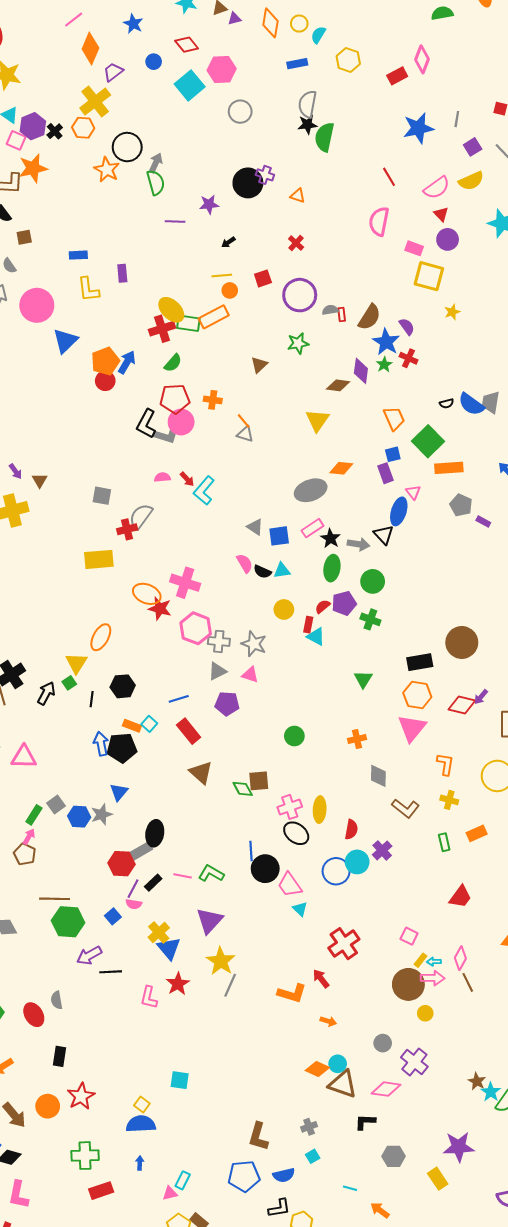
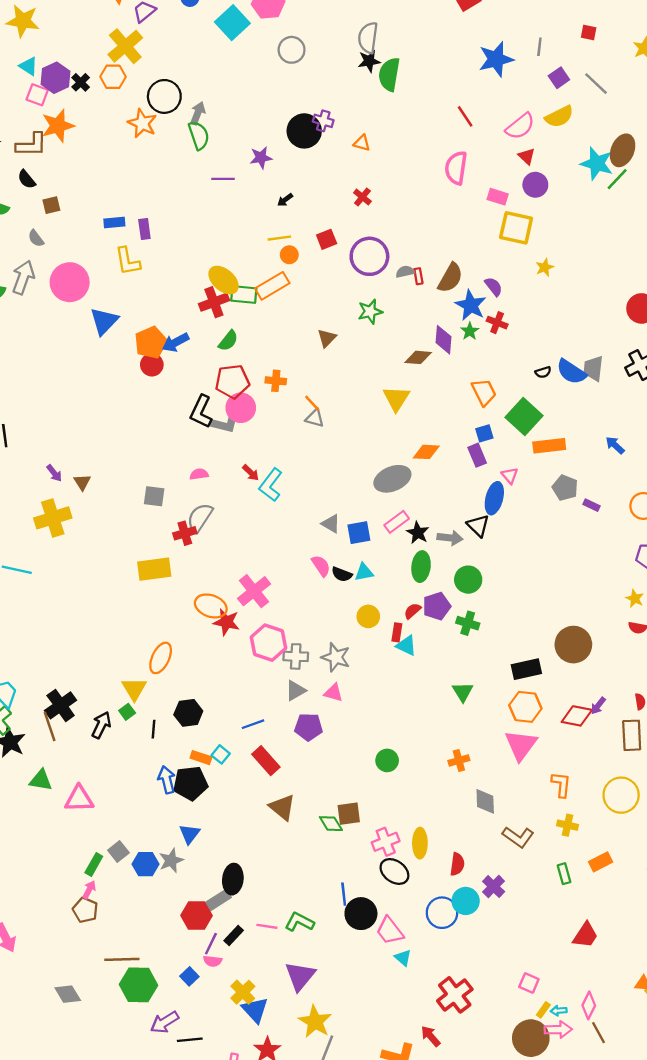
purple rectangle: (122, 273) -> (144, 229), moved
blue arrow: (127, 362) -> (176, 342), turned -145
pink semicircle: (162, 477) -> (199, 474), moved
pink cross: (185, 583) -> (254, 591), turned 36

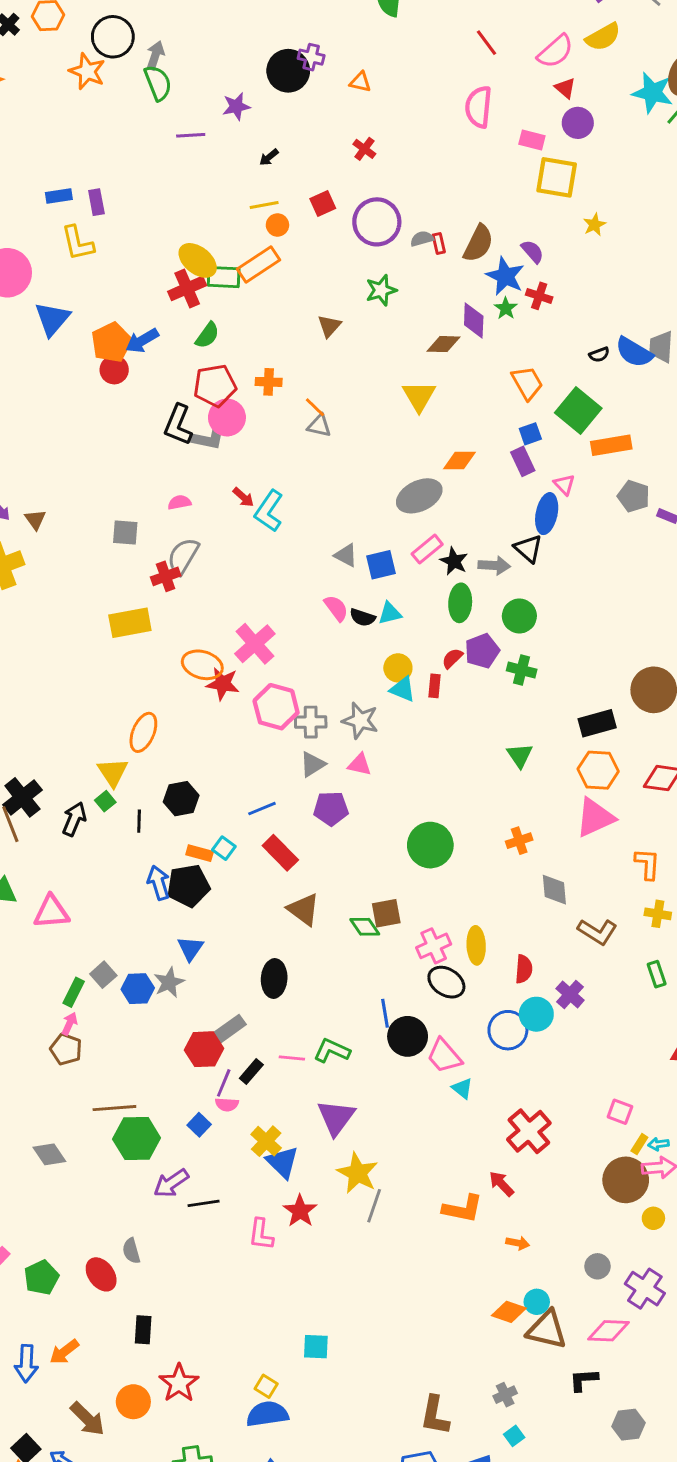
cyan triangle: (406, 646) -> (403, 689), moved
pink triangle: (521, 745) -> (595, 818), turned 32
green circle: (387, 760) -> (430, 845), size x1.6
black ellipse: (233, 879) -> (274, 978), moved

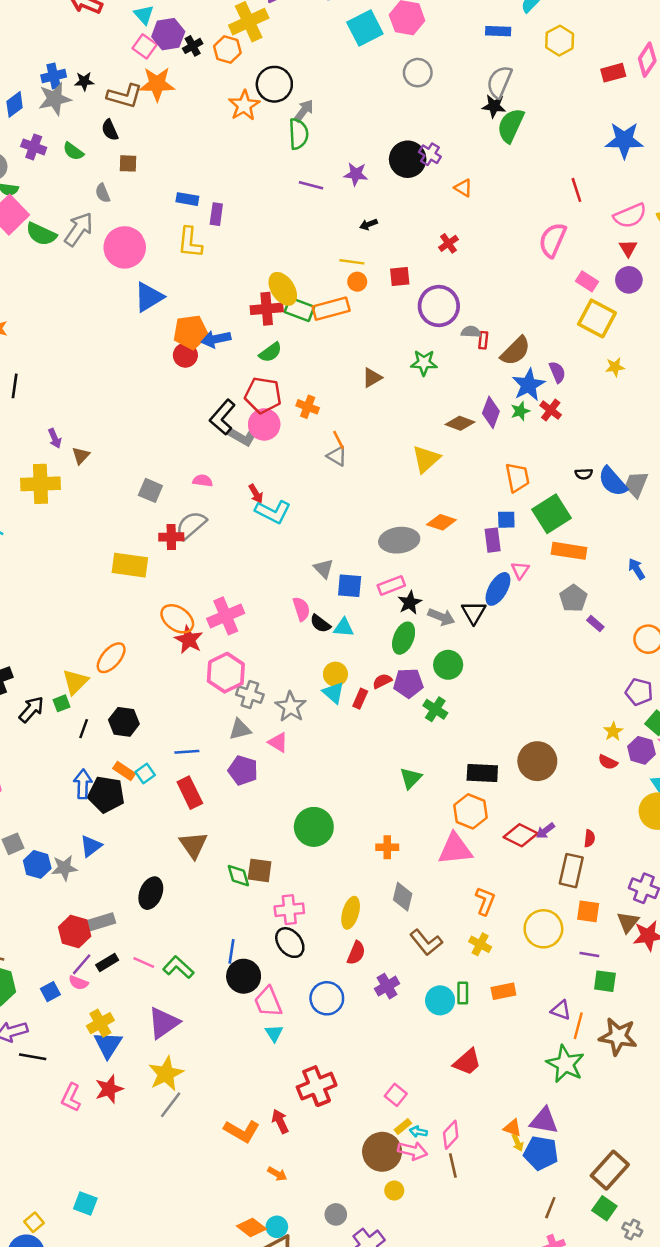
cyan L-shape: (269, 511) -> (273, 512), turned -116
yellow ellipse: (476, 945) -> (351, 913), moved
cyan circle: (536, 1014) -> (440, 1000), moved

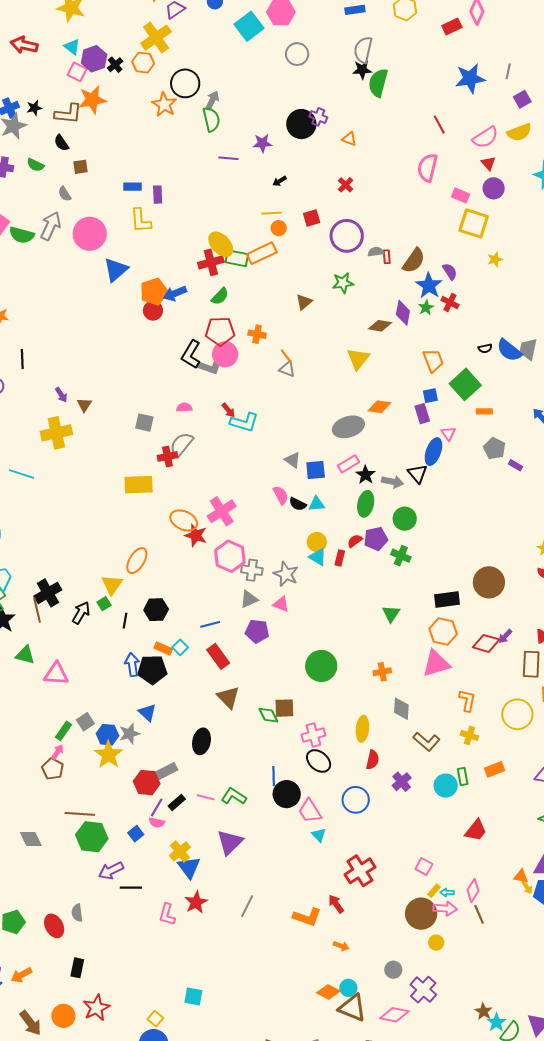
orange rectangle: (569, 551) -> (484, 411), size x0.6
blue triangle: (91, 846) -> (147, 713), turned -30
yellow star: (166, 1074) -> (109, 755), moved

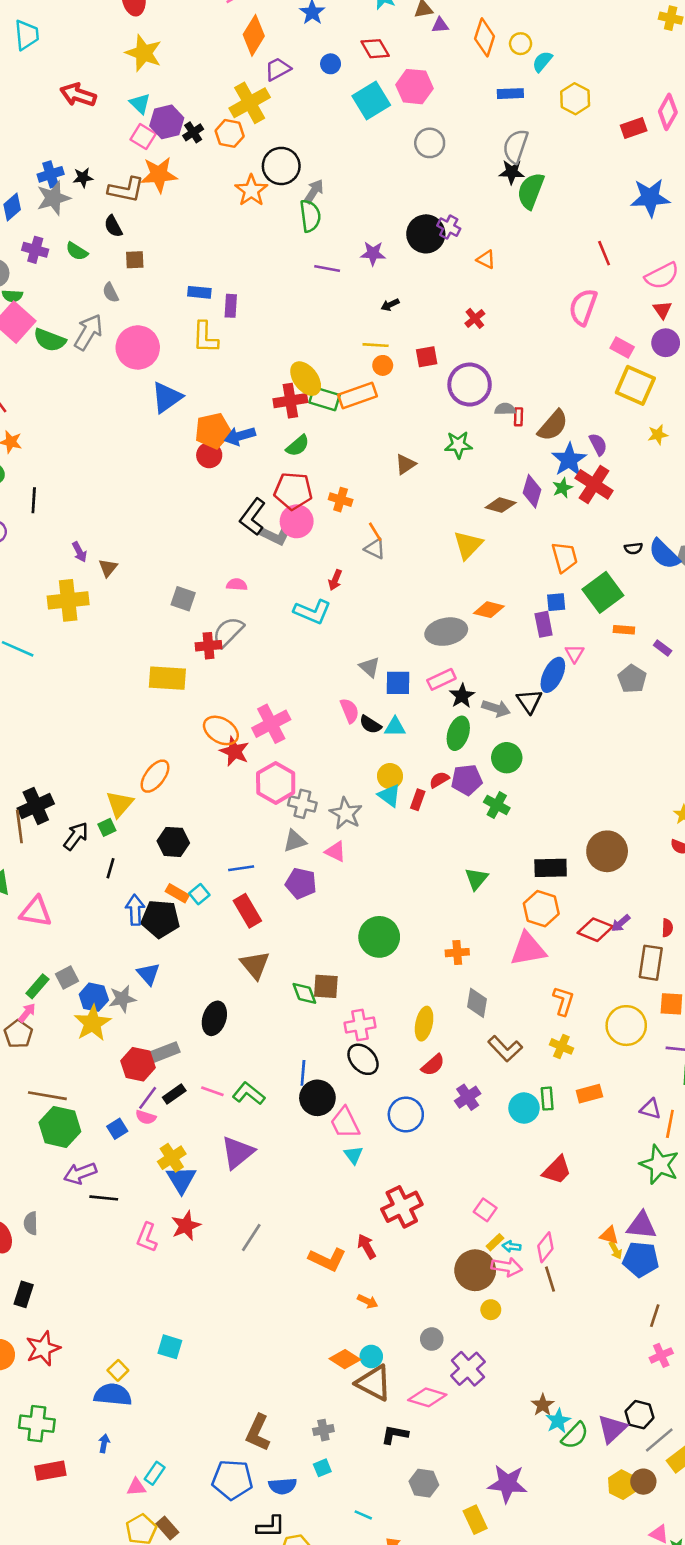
red cross: (450, 303) -> (594, 484), size x1.6
red arrow: (228, 410) -> (335, 580), moved, turned 56
purple rectangle: (516, 465) -> (663, 648), moved
black line: (125, 621) -> (111, 868), moved
red semicircle: (373, 760) -> (433, 1065), turned 30

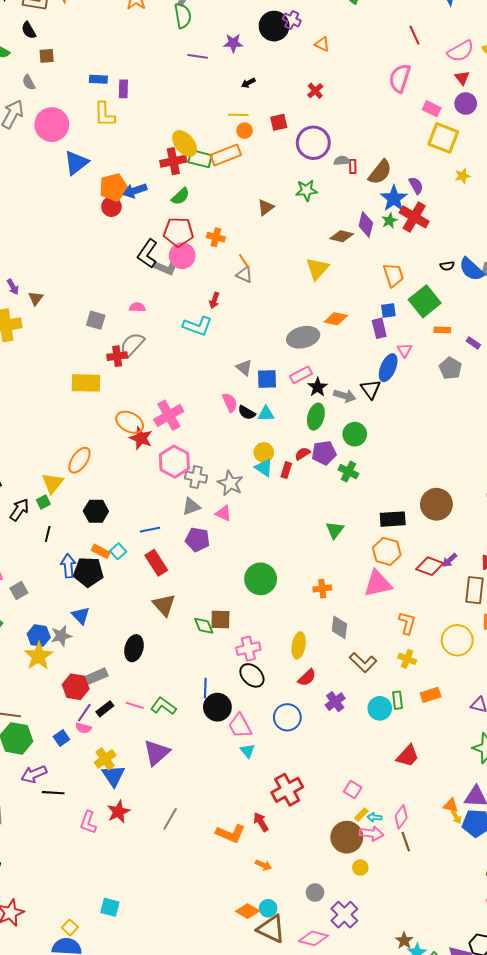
gray square: (67, 978) -> (19, 590), moved

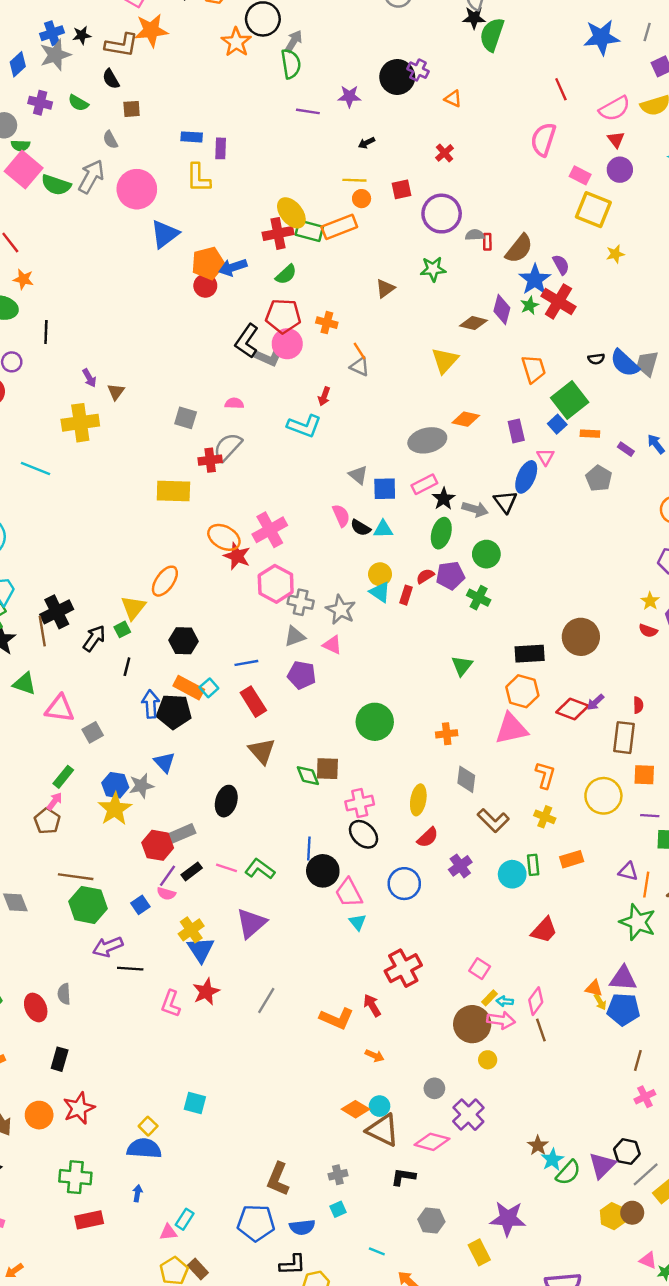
blue square: (388, 310) -> (557, 424), moved, turned -35
orange rectangle: (101, 551) -> (189, 688), size x1.4

